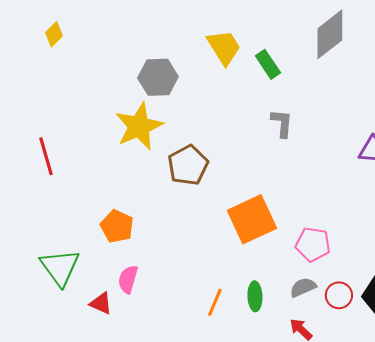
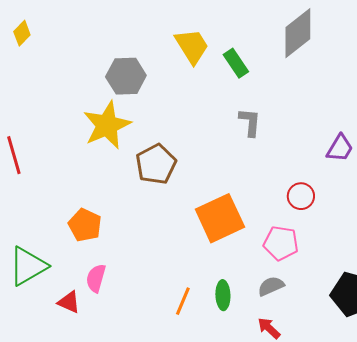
green triangle: (60, 267) -> (28, 266), turned 36
red circle: (339, 295) -> (301, 196), moved

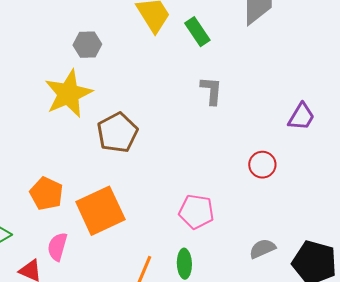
gray hexagon: (126, 76) -> (87, 45), size x0.7
orange square: (220, 218) -> (100, 211), moved
pink pentagon: (281, 243) -> (196, 212), moved
gray semicircle: (271, 286) -> (262, 249), moved

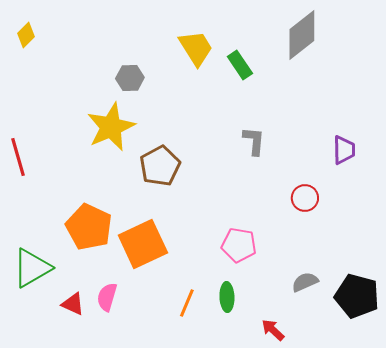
gray L-shape: (211, 91) -> (254, 141), moved
purple trapezoid: (301, 117) -> (344, 150), turned -32
orange pentagon: (46, 194) -> (89, 227), size x1.4
pink semicircle: (57, 247) -> (107, 297), moved

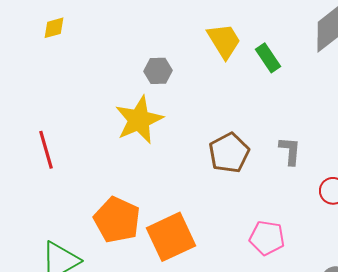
yellow diamond: (26, 35) -> (54, 28), turned 30
gray L-shape: (254, 141) -> (290, 151), moved
brown pentagon: (160, 166) -> (229, 153), moved

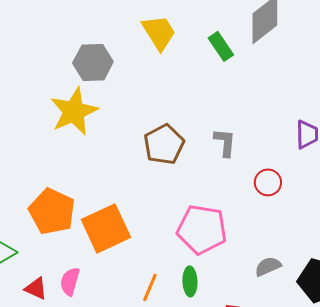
green rectangle: (268, 58) -> (221, 46), moved
gray hexagon: (158, 71) -> (93, 62), size x1.4
pink pentagon: (267, 238) -> (202, 229), size x1.4

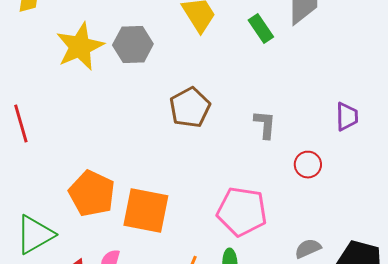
yellow star: (74, 111) -> (80, 47), moved
brown pentagon: (164, 144) -> (190, 108), moved
orange square: (106, 228) -> (146, 211), turned 36

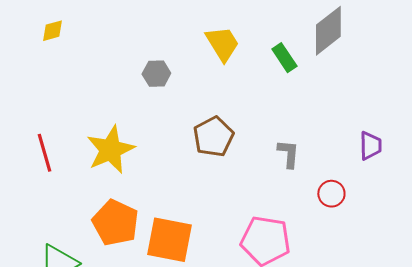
gray hexagon: (133, 45) -> (156, 74), size x0.7
yellow star: (80, 47) -> (110, 150), moved

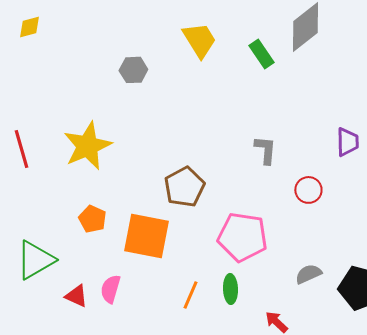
brown pentagon: (213, 137) -> (184, 187), moved
orange pentagon: (115, 223) -> (92, 219), size x0.6

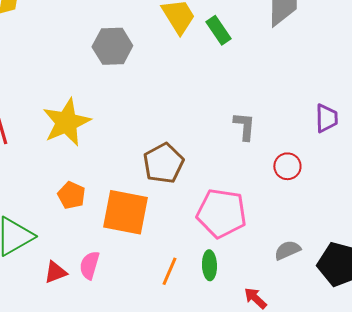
green rectangle: (261, 54) -> (218, 30), moved
gray hexagon: (133, 70) -> (112, 46), size x1.4
red triangle: (76, 296) -> (55, 272), turned -45

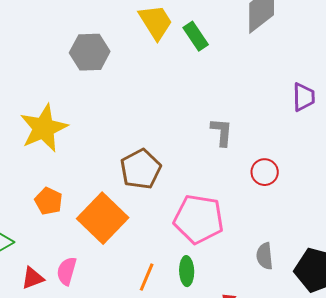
purple trapezoid: (326, 118) -> (304, 97), moved
orange square: (125, 212) -> (103, 218), turned 33
gray semicircle: (287, 250) -> (265, 256), turned -72

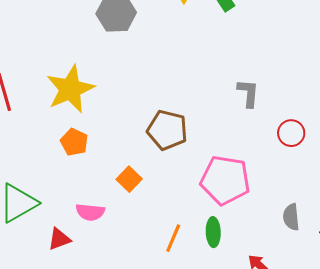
brown pentagon: (141, 169) -> (167, 130), turned -30
orange pentagon: (49, 201) -> (74, 142), moved
orange square: (103, 218) -> (129, 179), size x0.5
pink semicircle: (67, 271) -> (90, 212), moved, turned -100

